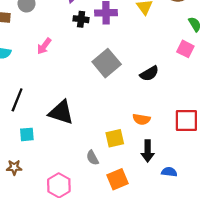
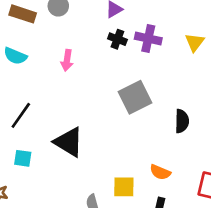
pink arrow: (44, 46) -> (67, 60), turned -42
black semicircle: (149, 74) -> (182, 121), turned -72

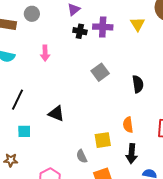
gray square: (135, 97) -> (100, 72), size x0.7
black triangle: (69, 142) -> (56, 114), size x0.7
orange semicircle: (160, 172) -> (128, 125), turned 70

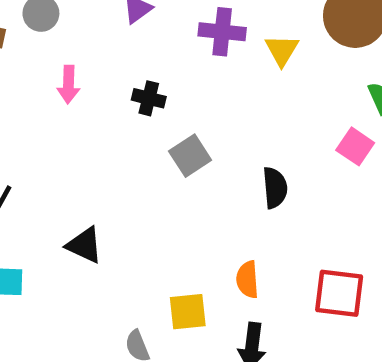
purple cross: (103, 27) -> (222, 32), moved
black cross: (80, 31) -> (149, 98), moved
pink arrow: (45, 53) -> (68, 85), moved

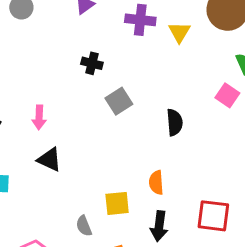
pink arrow: (68, 85) -> (39, 117), moved
red square: (339, 293) -> (213, 216), moved

